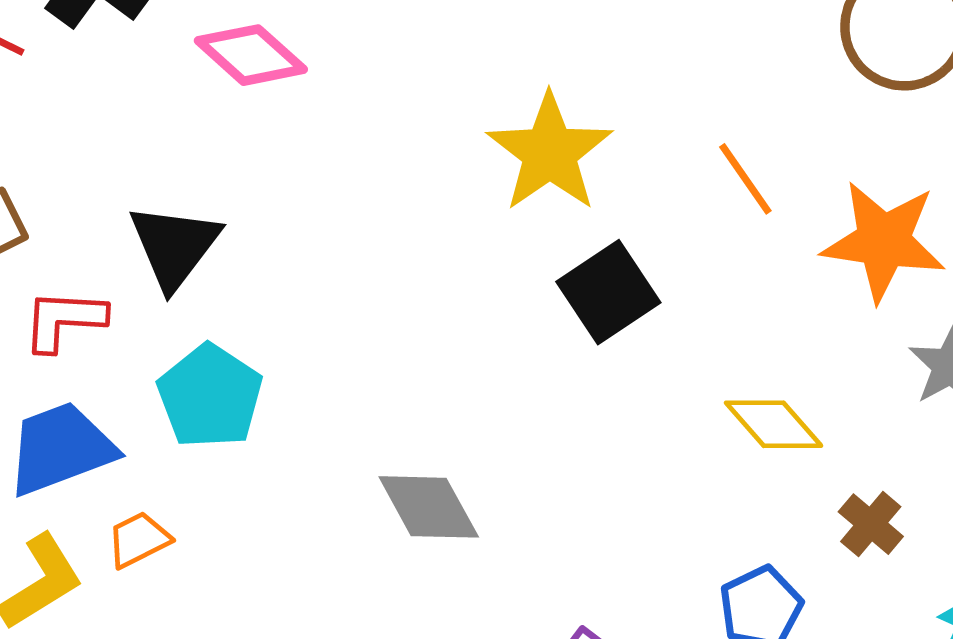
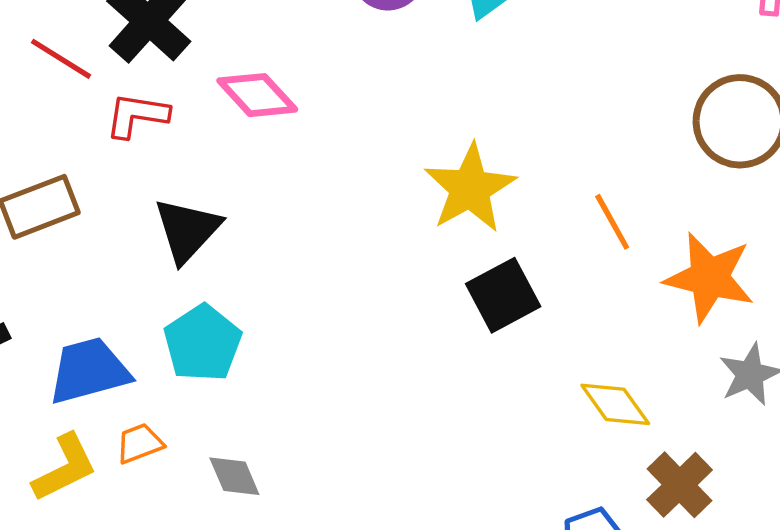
red L-shape: (64, 320) -> (137, 115), moved
gray diamond: (429, 507) -> (234, 476), moved, size x0.7
brown cross: (871, 524) -> (680, 485), size x1.4

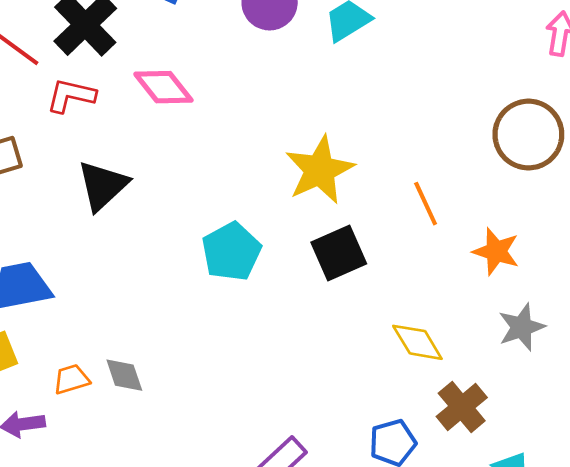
orange star: (709, 278) -> (496, 251), size x0.7
cyan pentagon: (203, 343) -> (231, 252), moved
orange trapezoid: (140, 443) -> (71, 379), moved

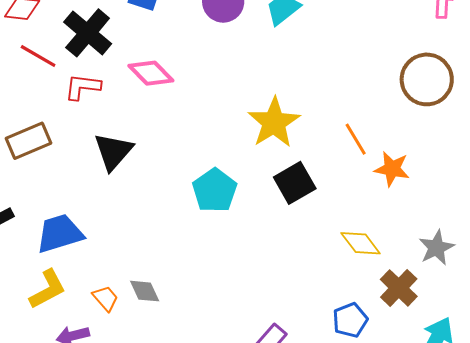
orange star: (496, 251) -> (392, 169), moved
gray star: (522, 327) -> (437, 248), moved
orange trapezoid: (71, 379) -> (105, 298), turned 72

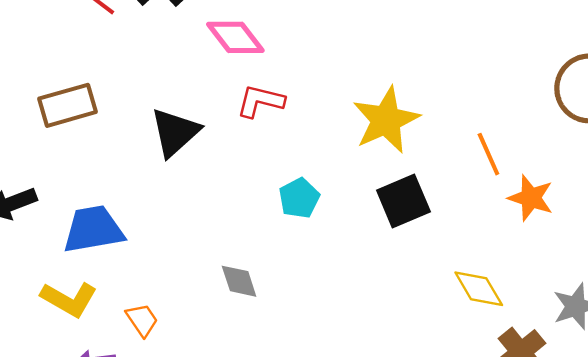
red L-shape: (83, 87) -> (260, 101), moved
cyan pentagon: (215, 190) -> (299, 198), size x0.7
yellow L-shape: (48, 289) -> (69, 299), turned 51
gray diamond: (145, 291) -> (239, 281), moved

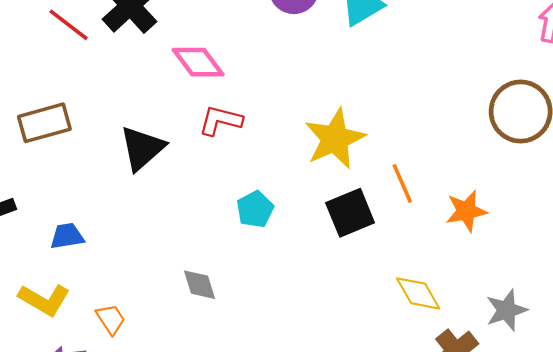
orange line: (488, 154) -> (402, 183), moved
orange star: (531, 198) -> (466, 211), turned -30
blue trapezoid: (93, 229) -> (67, 236), size x0.6

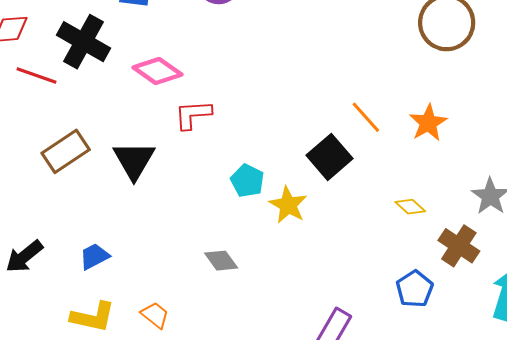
brown rectangle: (44, 123) -> (66, 151), moved
yellow star: (335, 139) -> (288, 205), moved, size x0.7
yellow diamond: (418, 293) -> (410, 207), size x0.7

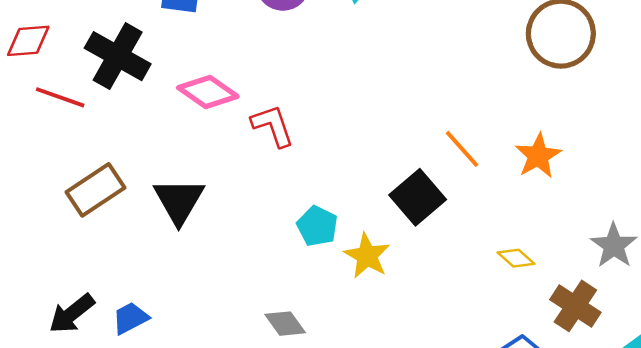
red L-shape: (193, 115) -> (273, 126), moved, turned 75
black arrow: (24, 256) -> (72, 314), moved

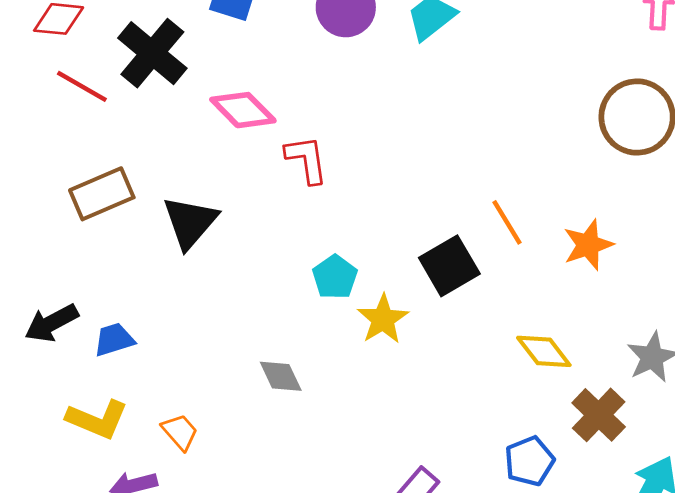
yellow diamond: (516, 258) -> (544, 351), size x1.4

